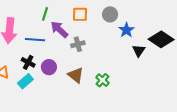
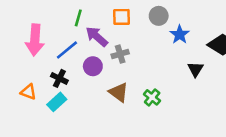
blue line: (35, 40) -> (67, 50), turned -42
black triangle: (139, 51) -> (195, 69), moved
purple circle: (49, 67) -> (93, 66), moved

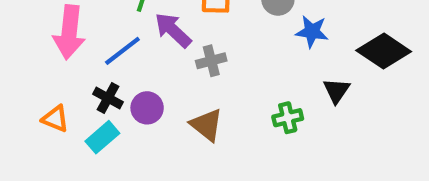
blue star: (180, 35) -> (312, 32), turned -30
purple circle: (93, 66) -> (147, 108), moved
green cross: (152, 97) -> (288, 118), moved, turned 35

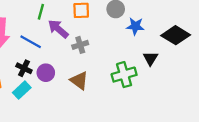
blue line: (122, 51) -> (31, 42), turned 70
green cross: (288, 118) -> (124, 75), size x1.5

